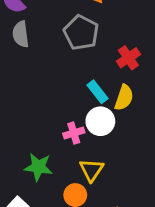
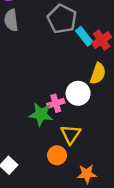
cyan rectangle: (97, 92) -> (84, 36), moved
green star: (38, 167) -> (41, 114), moved

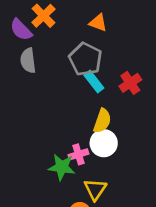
cyan rectangle: (84, 36) -> (94, 82), moved
yellow semicircle: (98, 73) -> (102, 121), moved

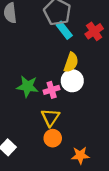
green star: (62, 167) -> (27, 86), moved
yellow triangle: (95, 189) -> (50, 117), moved

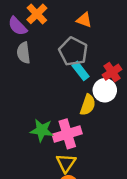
white circle: (72, 81) -> (105, 90), moved
pink cross: (52, 90) -> (67, 134), size x1.6

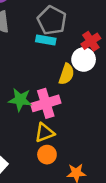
cyan rectangle: (81, 71) -> (46, 40), moved, turned -42
yellow triangle: (66, 163) -> (45, 133), turned 35

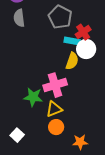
cyan rectangle: (46, 40) -> (72, 41), moved
red cross: (91, 41) -> (83, 32), moved
green star: (20, 100) -> (33, 97), moved

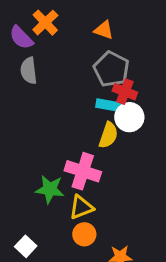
gray pentagon: (60, 17) -> (111, 69), moved
red cross: (83, 32) -> (125, 92), turned -35
pink cross: (55, 85) -> (83, 171), turned 35

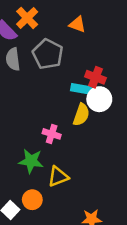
gray pentagon: (111, 69) -> (48, 54), moved
pink cross: (83, 171) -> (52, 134), moved, size x0.6
orange circle: (84, 234) -> (32, 200), moved

